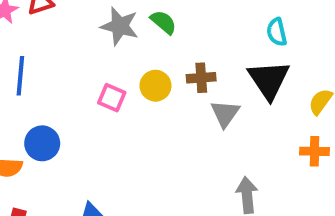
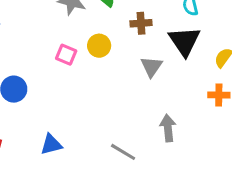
brown cross: (201, 78) -> (141, 23), moved

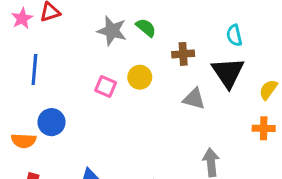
gray triangle: (151, 67) -> (194, 99), turned -50

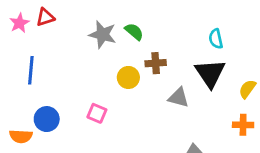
brown cross: (183, 54) -> (156, 63), moved
pink square: (106, 86) -> (97, 113), moved

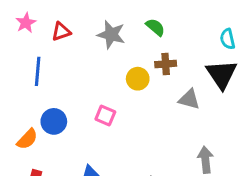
red triangle: (45, 17) -> (61, 32), moved
green semicircle: (134, 32) -> (155, 27), moved
orange semicircle: (21, 136) -> (27, 139), turned -50

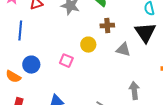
yellow circle: (138, 79) -> (88, 45), moved
orange semicircle: (27, 139) -> (13, 77), turned 77

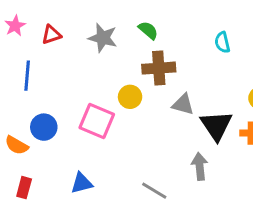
brown cross: (107, 26) -> (159, 68), size x1.5
black triangle: (145, 33) -> (216, 126), moved
pink square: (66, 61) -> (97, 121), size x1.6

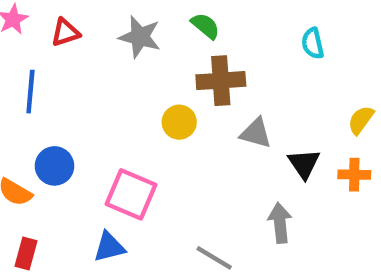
pink square: (97, 121) -> (131, 194), moved
black triangle: (216, 126) -> (304, 164), size x0.7

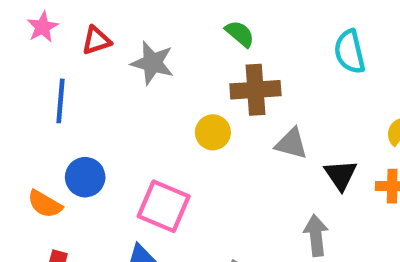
gray star: (140, 37) -> (152, 63), moved
cyan semicircle: (313, 43) -> (350, 52), size x1.4

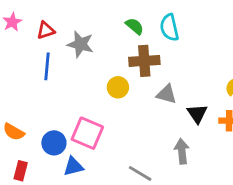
cyan semicircle: (350, 52) -> (169, 28), moved
blue line: (60, 101) -> (47, 66), moved
blue circle: (85, 177) -> (54, 143), moved

